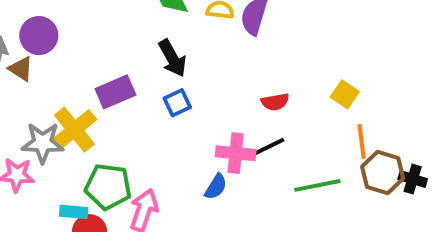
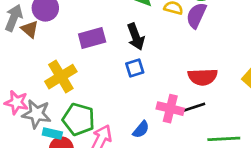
purple rectangle: (115, 92) -> (92, 38), moved
red semicircle: (275, 102) -> (203, 77), size x1.5
gray star: (43, 143) -> (37, 114), moved
blue semicircle: (216, 187) -> (141, 129), moved

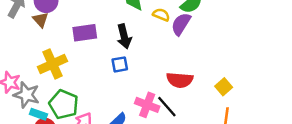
brown triangle: (30, 29) -> (41, 20), moved
black line: (192, 108) -> (167, 107), turned 60

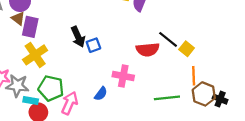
purple rectangle: (85, 33) -> (30, 27), moved, turned -60
black arrow: (124, 36) -> (78, 37), moved
black line: (167, 107) -> (168, 39), moved

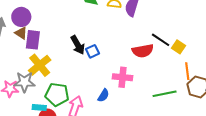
gray star: (17, 86) -> (24, 82), moved

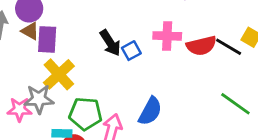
black line: (161, 40) -> (229, 47), moved
pink cross: (122, 77) -> (167, 36), moved
green line: (165, 94) -> (235, 104), turned 50
blue semicircle: (103, 95) -> (150, 111), size x1.5

